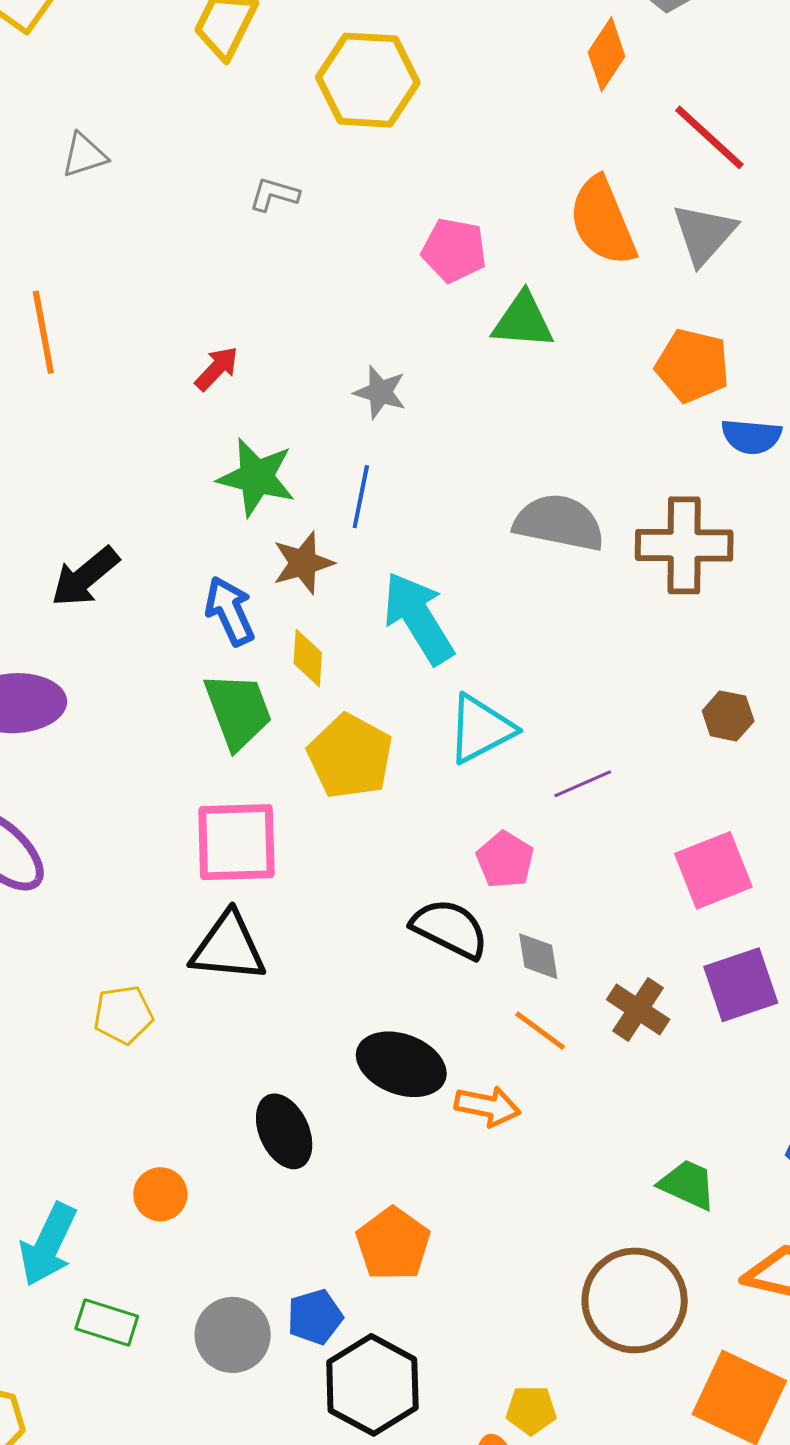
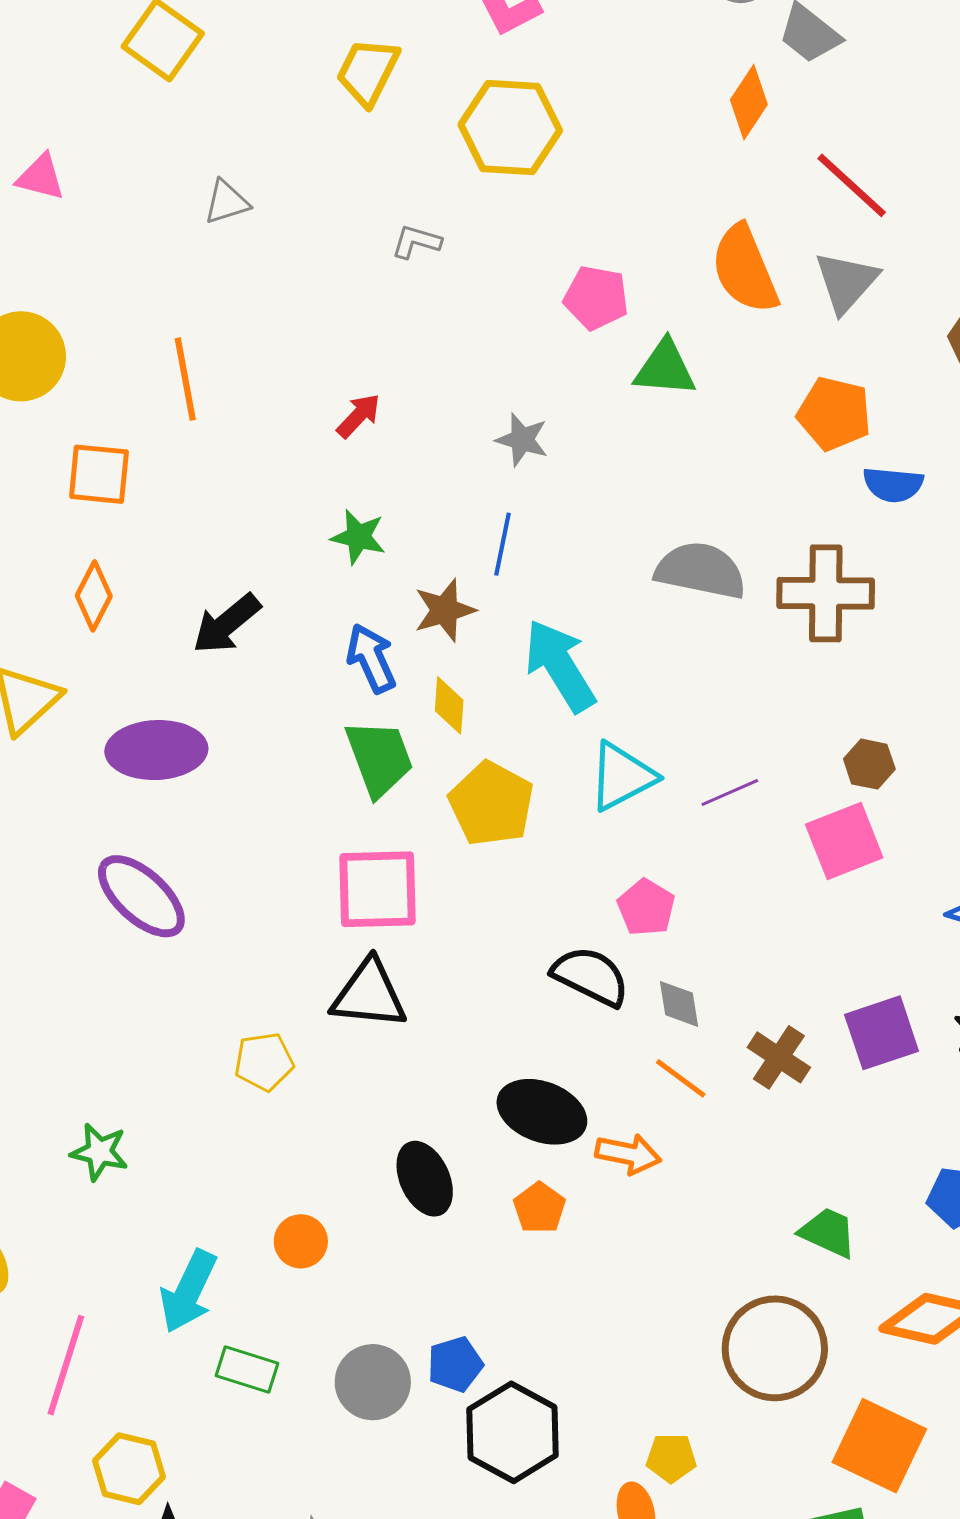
green star: (256, 477) -> (358, 537), moved, size x0.7
purple line: (583, 784) -> (730, 793), moved
pink square: (713, 870) -> (844, 841), moved
orange pentagon: (393, 1244) -> (539, 1208), moved, size x0.7

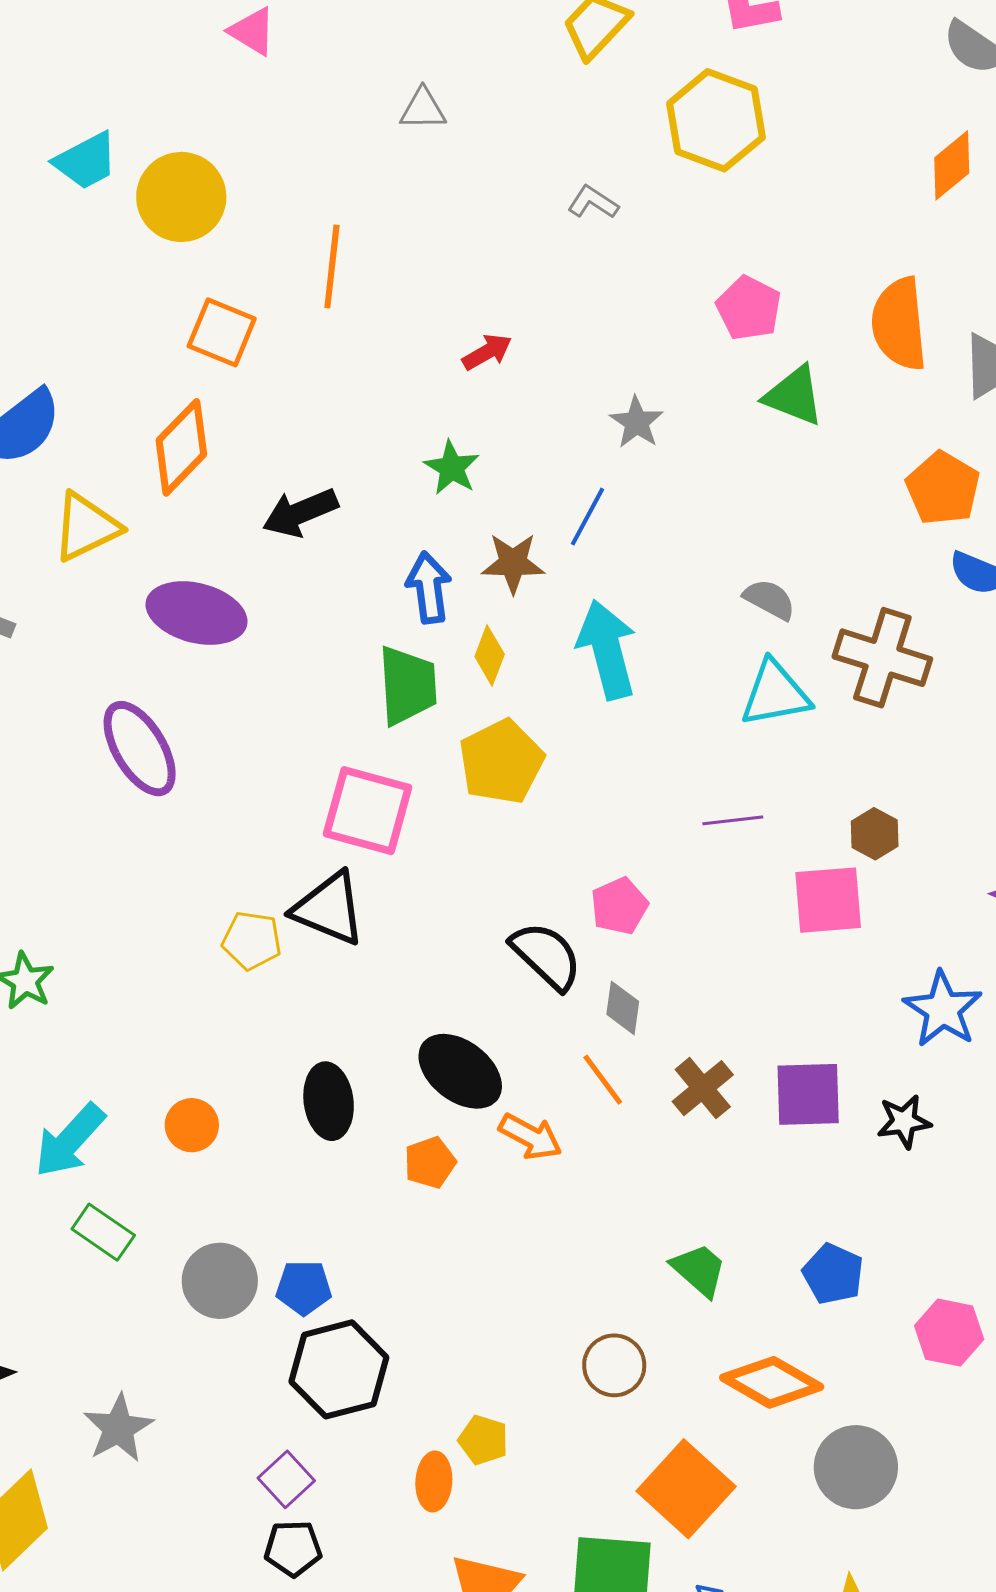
gray semicircle: (701, 570) -> (769, 599), size x0.6
orange diamond: (94, 596) -> (181, 447), size x1.4
cyan triangle: (622, 776) -> (775, 694), moved
yellow pentagon: (264, 1062) -> (252, 940), moved
brown circle: (775, 1348) -> (614, 1365), size x0.6

